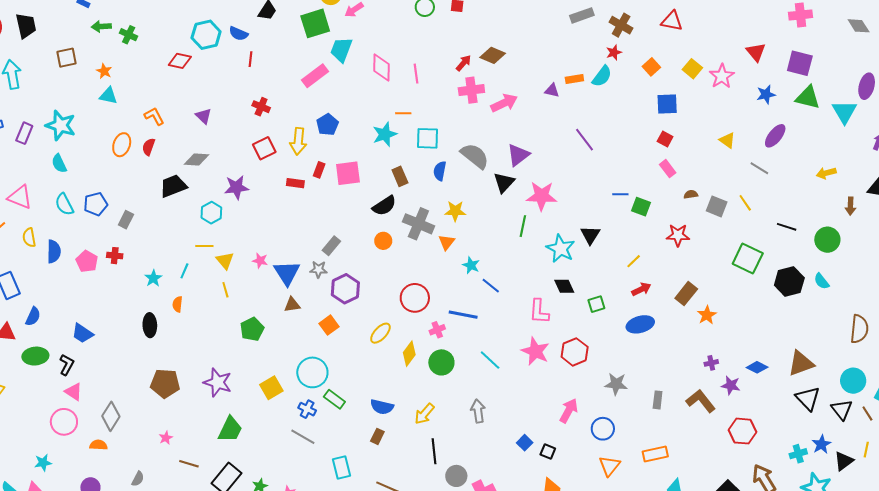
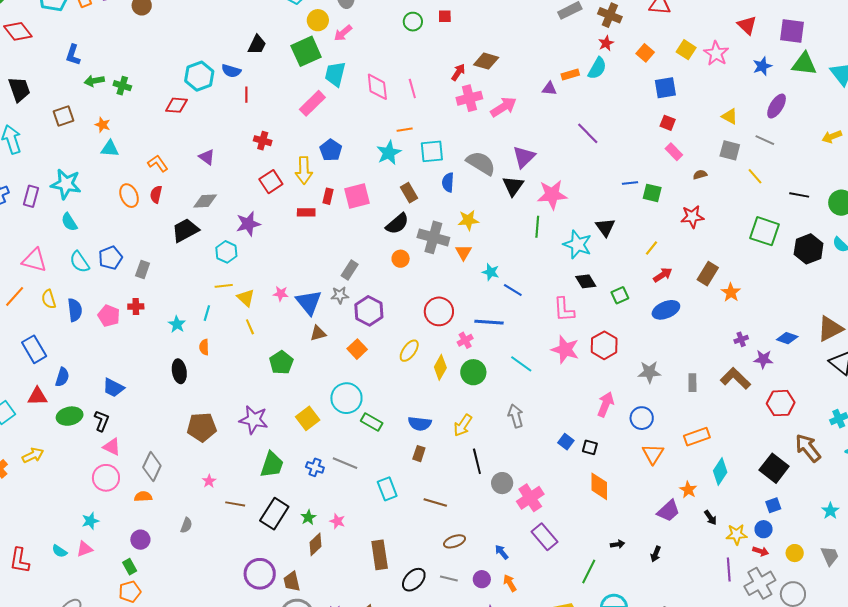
orange ellipse: (122, 145) -> (129, 196), turned -35
gray square: (717, 206) -> (730, 150), moved
blue cross: (307, 409) -> (315, 467), moved

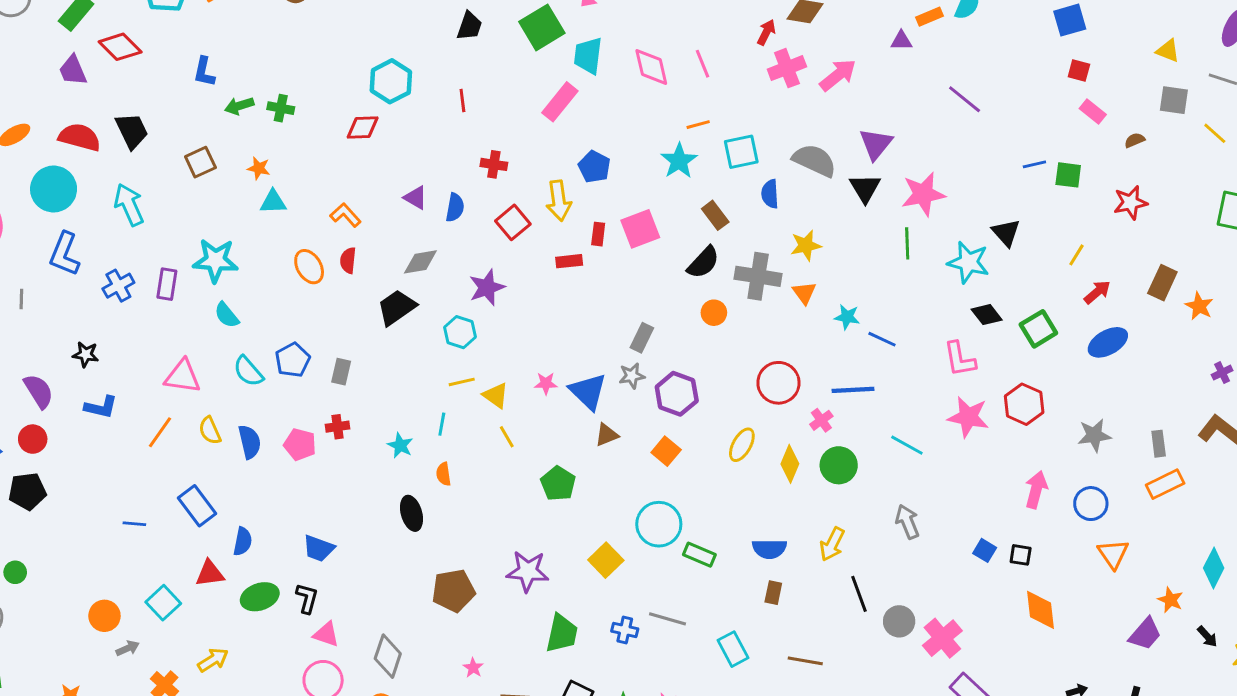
blue semicircle: (231, 71) -> (455, 207), moved, turned -90
green square: (620, 295) -> (1038, 329), size x1.4
orange rectangle: (697, 437) -> (1165, 484), moved

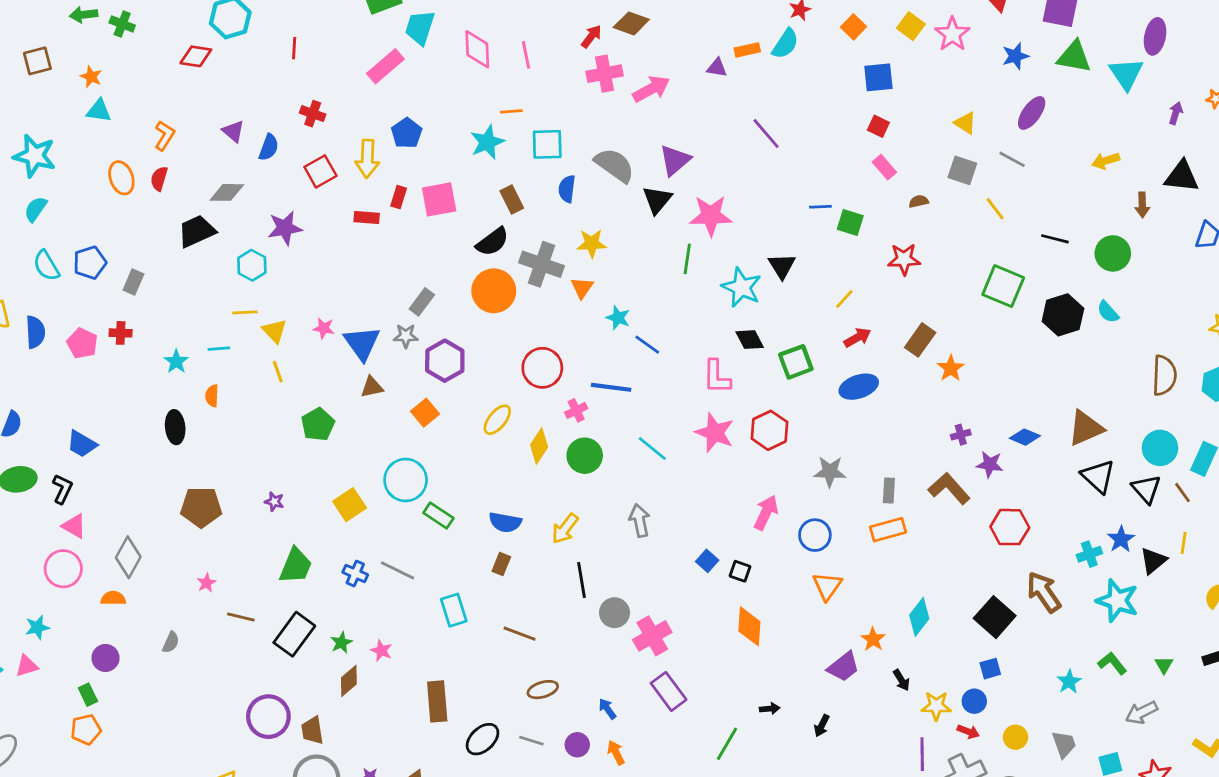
orange L-shape: (345, 215) -> (164, 136), turned 64
orange circle: (714, 313) -> (494, 291), size x1.8
cyan semicircle: (227, 315) -> (36, 209), turned 64
cyan line: (442, 424) -> (219, 349), turned 65
purple star: (528, 571) -> (274, 502), size x0.5

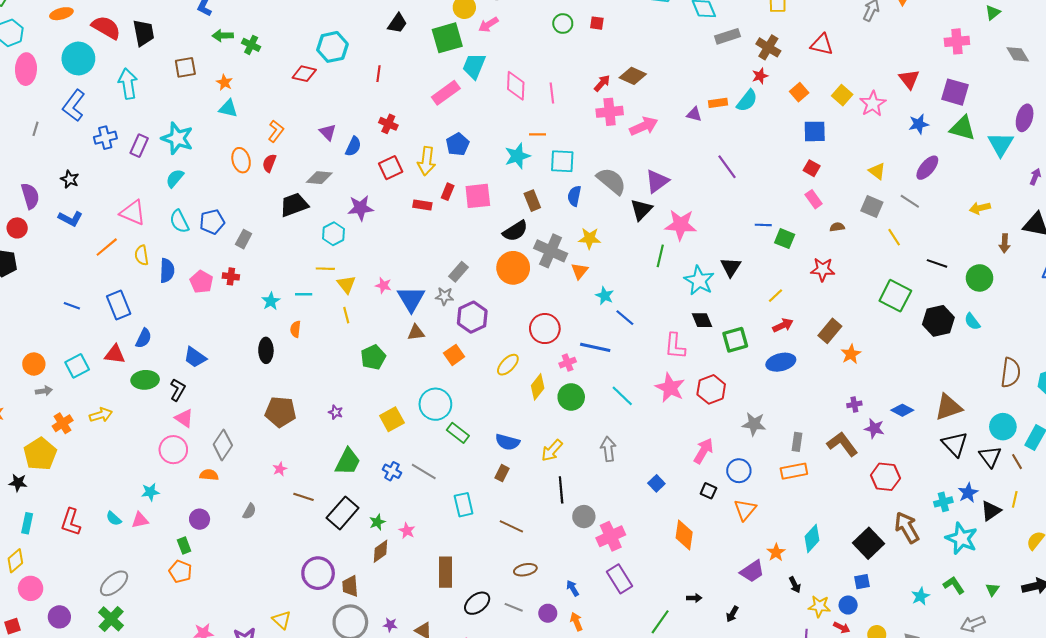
black square: (740, 571) -> (708, 491), moved
orange pentagon: (86, 730) -> (180, 572), turned 30

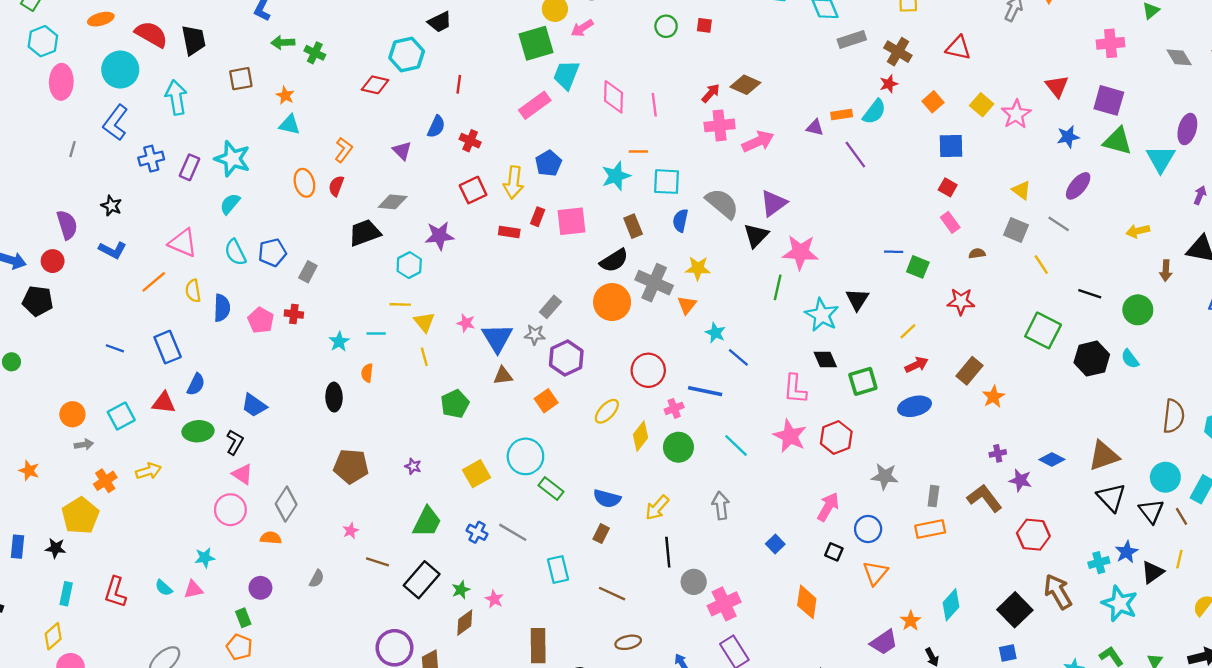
black trapezoid: (397, 23) -> (440, 22), moved, turned 30
blue semicircle: (353, 146) -> (436, 127), moved
purple line: (727, 167) -> (855, 155), moved

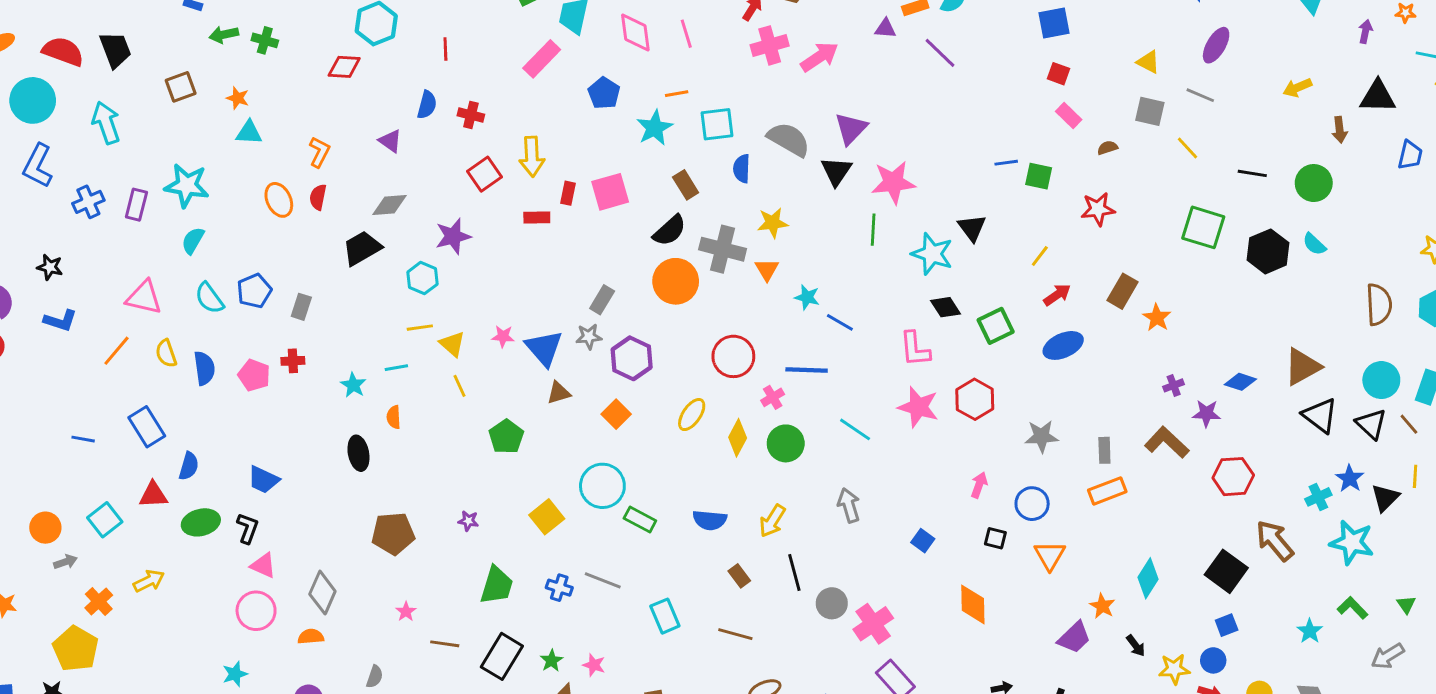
blue pentagon: (548, 163) -> (604, 93), moved
pink arrow: (828, 507) -> (979, 485), size x0.7
brown rectangle: (601, 534) -> (739, 576), moved, turned -54

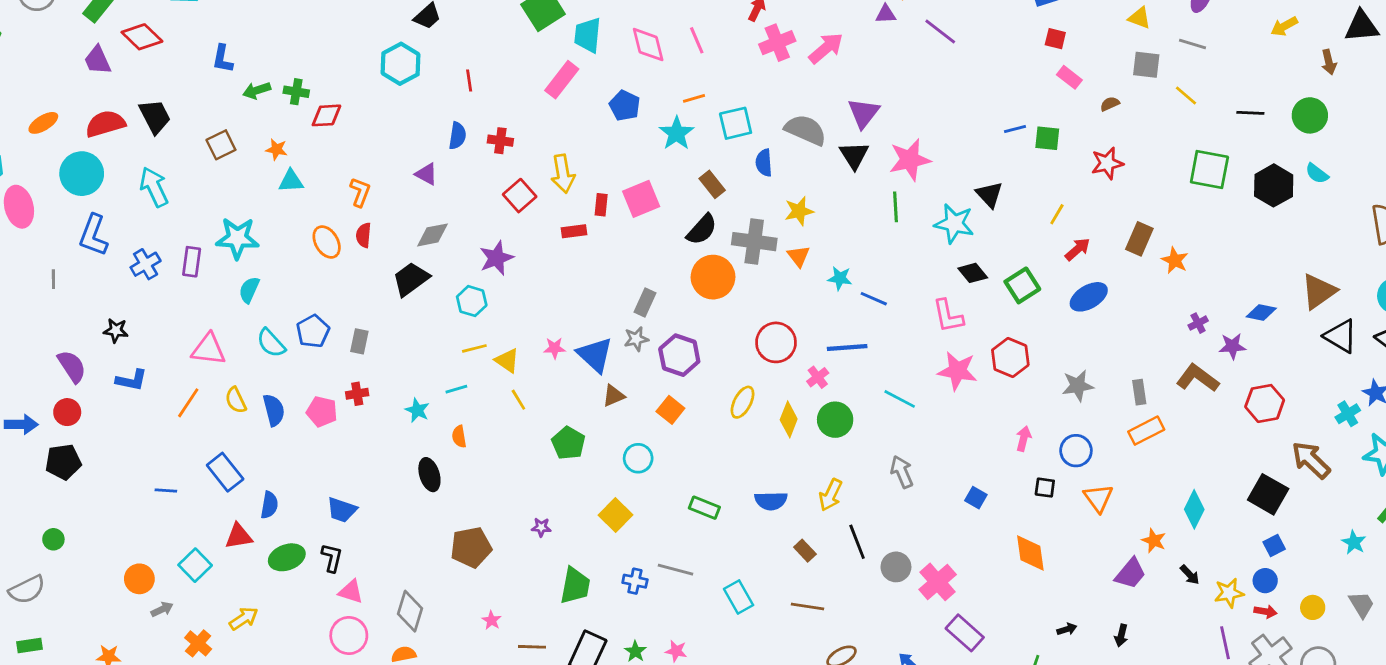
red semicircle: (63, 51) -> (105, 124), turned -30
red diamond: (344, 67) -> (326, 115), moved
cyan circle: (602, 486) -> (638, 458), moved, size x0.7

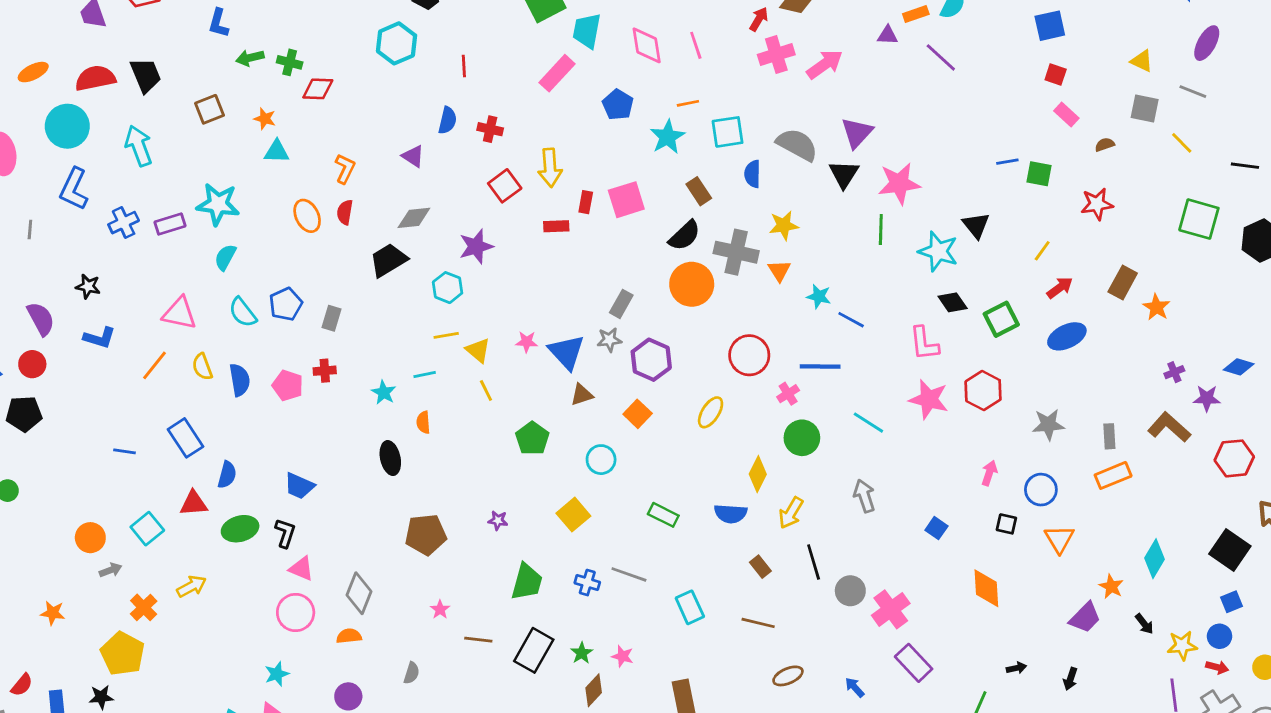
purple rectangle: (192, 262) -> (170, 224), turned 60
yellow diamond: (789, 419) -> (758, 474), moved

